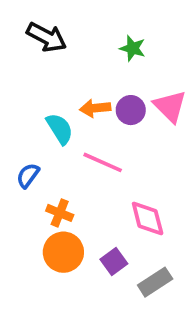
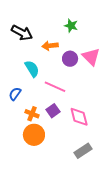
black arrow: (47, 37) -> (22, 33), moved
orange arrow: (95, 108) -> (50, 46), moved
purple square: (114, 262) -> (53, 111), moved

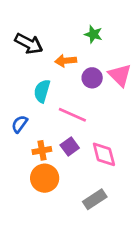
cyan semicircle: (32, 69) -> (42, 91), turned -132
orange cross: (32, 114) -> (42, 150), turned -32
gray rectangle: (83, 151) -> (95, 199), moved

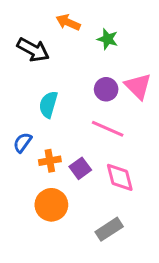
orange arrow: (66, 61) -> (68, 22), moved, turned 30
pink line: (72, 115) -> (108, 129), moved
orange cross: (42, 150) -> (50, 161), moved

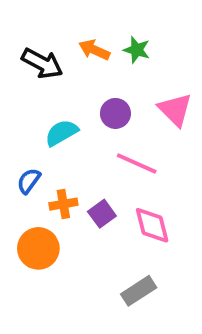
orange arrow: (68, 22) -> (94, 50), moved
purple circle: (106, 89) -> (115, 113), moved
cyan semicircle: (48, 104) -> (61, 133), turned 44
orange circle: (51, 205) -> (38, 248), moved

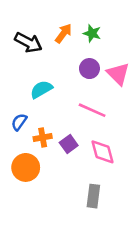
orange arrow: (94, 50) -> (63, 33), turned 102
purple circle: (115, 113) -> (89, 69), moved
gray rectangle: (139, 291) -> (93, 196), turned -50

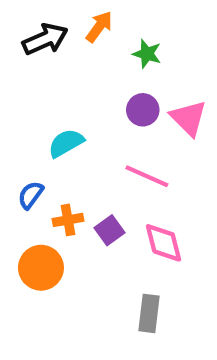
orange arrow: (63, 33) -> (99, 27), moved
black arrow: (28, 42) -> (45, 39), moved, turned -52

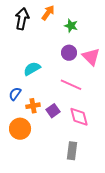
black arrow: (45, 39) -> (22, 19), turned -55

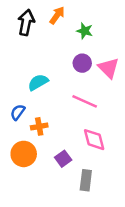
purple square: (53, 111) -> (63, 159), moved

